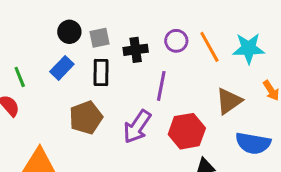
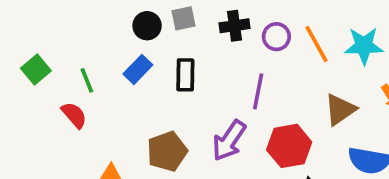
gray square: (99, 38) -> (183, 18), moved
black cross: (136, 50) -> (234, 26), moved
brown pentagon: (86, 118) -> (167, 151), moved

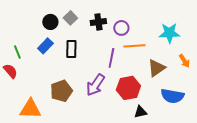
gray square: (183, 18) -> (70, 18), turned -32
orange line: (316, 44) -> (134, 46), moved, turned -65

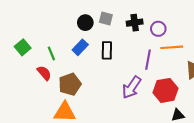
gray square: (70, 18) -> (106, 19), turned -32
brown pentagon: (61, 91) -> (70, 84), moved

